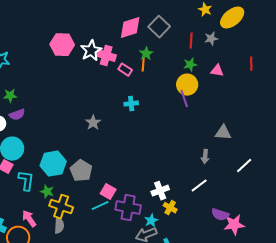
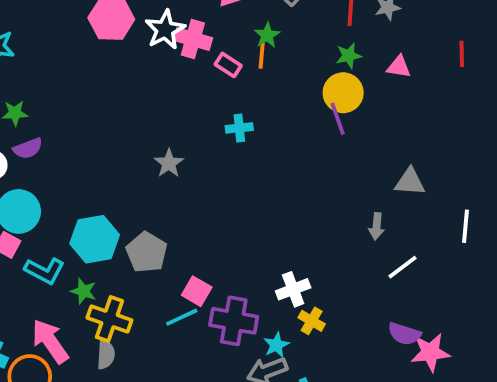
white line: (244, 166) -> (466, 226), moved, turned -42
cyan L-shape: (26, 181) -> (45, 271), turned 110
white line: (199, 186) -> (402, 267), moved
pink arrow: (29, 219) -> (50, 341), size x1.4

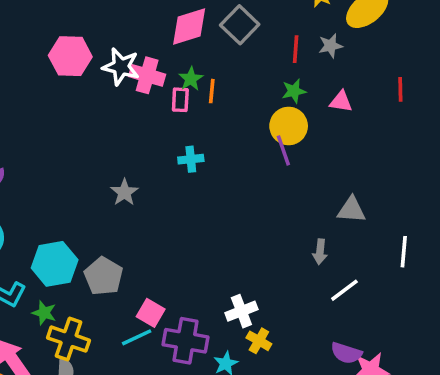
white star: (165, 30) -> (121, 67), turned -30
green star: (267, 35) -> (191, 79), moved
pink rectangle: (228, 65) -> (180, 100), turned 60

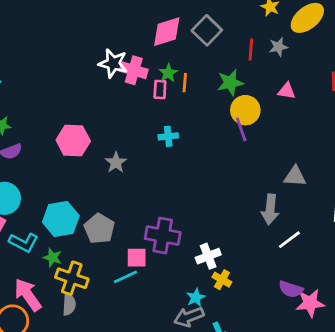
pink hexagon: (70, 56) -> (73, 140), moved
green star: (294, 91) -> (230, 83), moved, size x1.4
gray arrow: (320, 252) -> (270, 209), size x1.5
pink square: (151, 313) -> (137, 258), turned -30
purple cross: (186, 341) -> (163, 236), moved

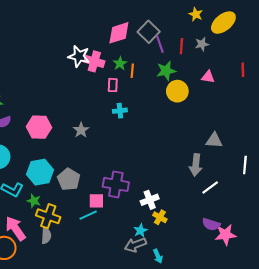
pink rectangle: (160, 90) -> (113, 85), moved
purple line: (241, 129) -> (160, 44), moved
pink hexagon: (73, 140) -> (39, 127), moved

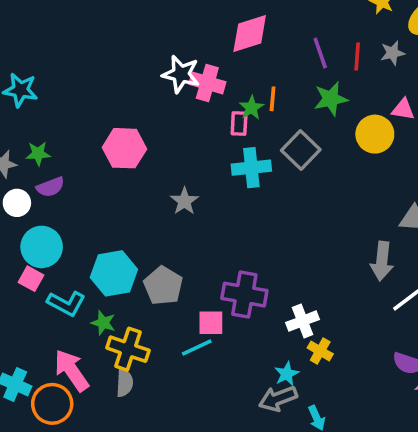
gray square: (149, 32) -> (301, 150), moved
green star: (120, 64) -> (251, 108), moved
yellow circle: (177, 91) -> (375, 134), moved
cyan cross: (120, 111) -> (251, 168), size x1.5
pink hexagon: (39, 127) -> (124, 148), moved

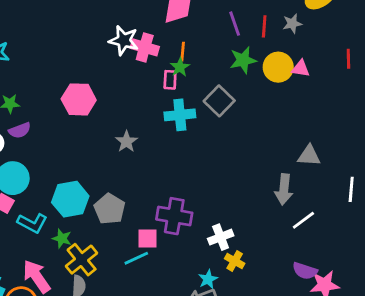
orange line: (273, 99) -> (183, 52), moved
yellow circle: (375, 134) -> (278, 67), moved
yellow cross: (128, 349) -> (82, 260), turned 32

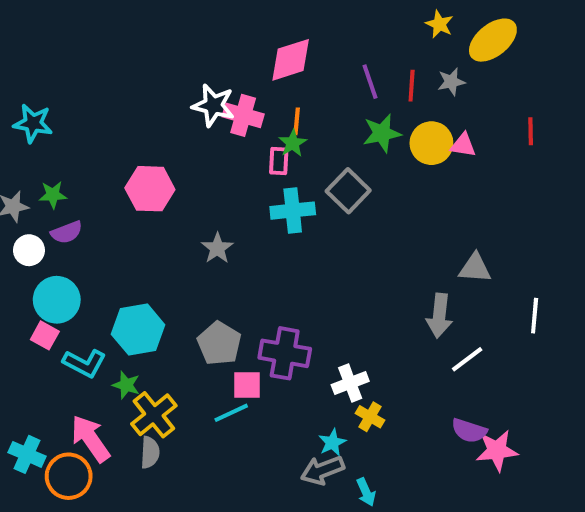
gray pentagon: (110, 209) -> (219, 343), moved

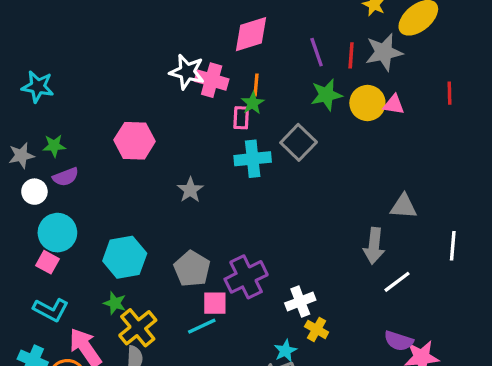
gray star: (451, 82) -> (384, 52), size x1.6
purple cross: (285, 353) -> (246, 277), turned -36
cyan L-shape: (84, 363) -> (51, 310), moved

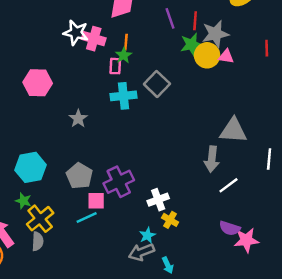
gray star: (384, 52) -> (215, 34), moved
green star: (326, 95) -> (192, 45), moved
gray triangle: (404, 206) -> (233, 130), size x1.4

